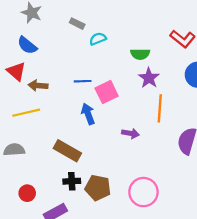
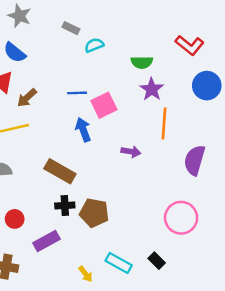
brown arrow: (38, 86) -> (27, 98), turned -48
pink circle: (143, 192) -> (181, 218), moved

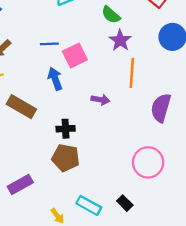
green semicircle: (142, 62) -> (111, 15), turned 42
brown rectangle: (60, 171) -> (21, 107), moved
black cross: (65, 205) -> (66, 129), moved

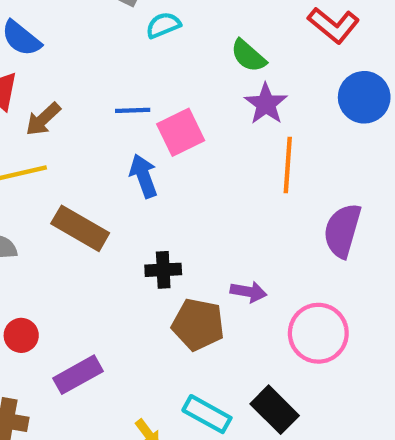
purple arrow: (100, 100) -> (248, 292), moved
brown pentagon: (66, 158) -> (198, 324), moved
black rectangle: (125, 203) -> (275, 410), size x1.5

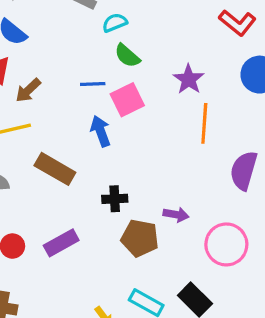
green semicircle: (248, 56) -> (127, 56), moved
purple rectangle: (78, 375) -> (61, 243), moved

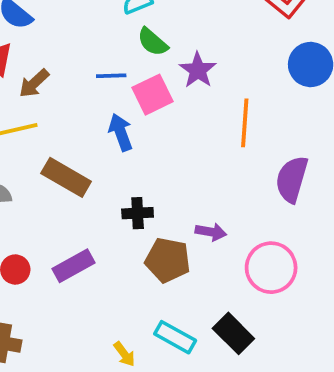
purple star: (189, 79) -> (198, 70), moved

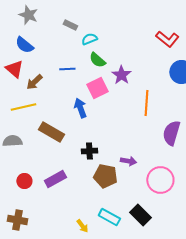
blue line: (111, 76) -> (67, 69), moved

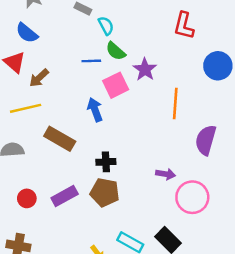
cyan semicircle: (89, 39) -> (106, 26), turned 84
red L-shape: (167, 39) -> (184, 26), moved, turned 65
blue line: (67, 69) -> (91, 61), moved
purple arrow: (128, 161) -> (166, 174), moved
brown pentagon: (105, 176) -> (105, 192), moved

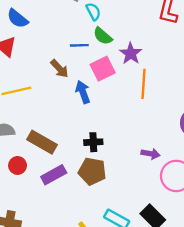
brown arrow: (39, 78) -> (60, 69), moved, turned -90
orange line: (175, 103) -> (143, 84), moved
brown rectangle: (60, 139) -> (42, 142), moved
red circle: (27, 198) -> (18, 165), moved

